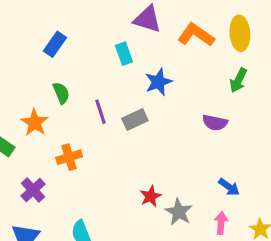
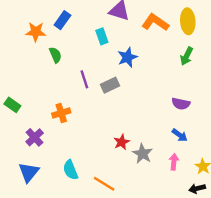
blue rectangle: (55, 44) -> (62, 20), moved
green semicircle: (61, 93) -> (55, 55), moved
orange star: (35, 123) -> (36, 32), moved, turned -30
purple semicircle: (215, 123) -> (181, 104), moved

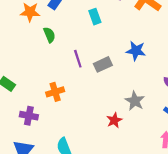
blue star: (127, 57) -> (136, 51), moved, turned 30
purple cross: (35, 137) -> (29, 116), turned -36
gray star: (143, 154) -> (135, 101), moved

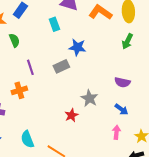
blue star: (136, 51) -> (77, 47), moved
purple line: (78, 59) -> (30, 67), moved

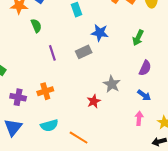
green arrow: (127, 41) -> (138, 38), moved
purple semicircle: (122, 82) -> (145, 68), turned -77
orange cross: (19, 90) -> (45, 91), moved
cyan semicircle: (27, 139) -> (49, 125), turned -84

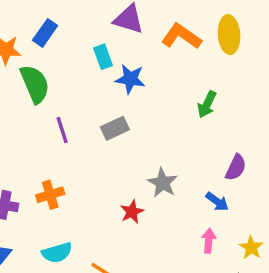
green semicircle: (36, 26) -> (35, 84), size x1.6
blue star: (100, 33) -> (130, 79), moved
purple semicircle: (145, 68) -> (236, 167), moved

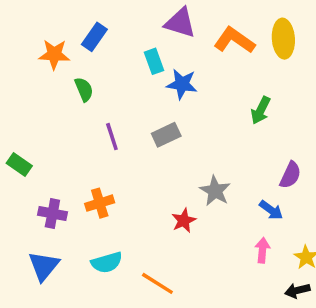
green semicircle: (35, 84) -> (84, 89), size x0.6

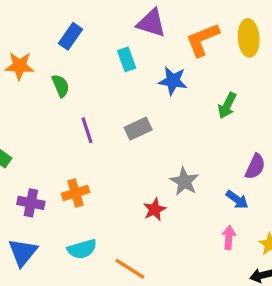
orange L-shape: (234, 40) -> (202, 40), turned -57
orange star: (54, 54) -> (19, 66), moved
blue star: (182, 84) -> (173, 81), moved

